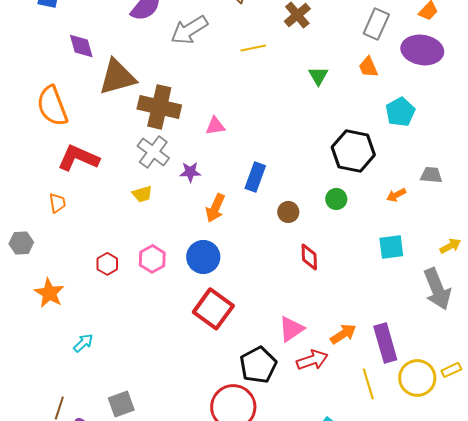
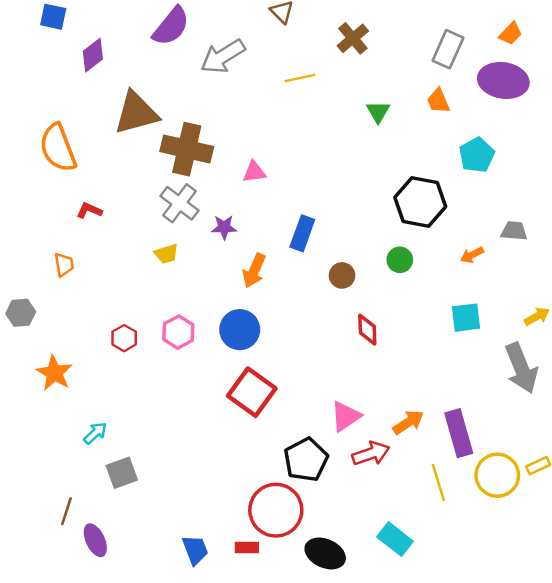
purple diamond: (81, 46) -> (93, 55), moved, turned 68
red L-shape: (78, 158) -> (89, 210), size x0.5
gray square: (121, 404) -> (122, 473), moved

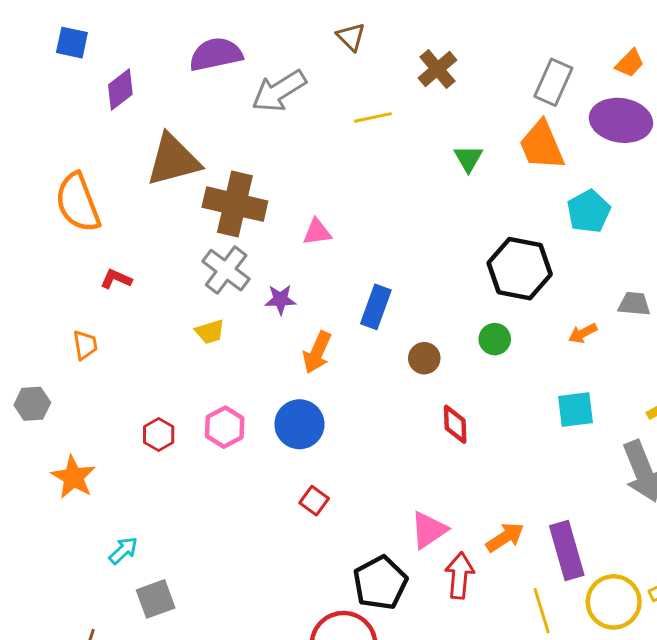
purple semicircle: (171, 26) -> (216, 54), turned -141
orange trapezoid: (438, 101) -> (542, 145), size x1.6
red square: (252, 392) -> (314, 501), size x0.5
red arrow: (371, 454) -> (459, 575), turned -66

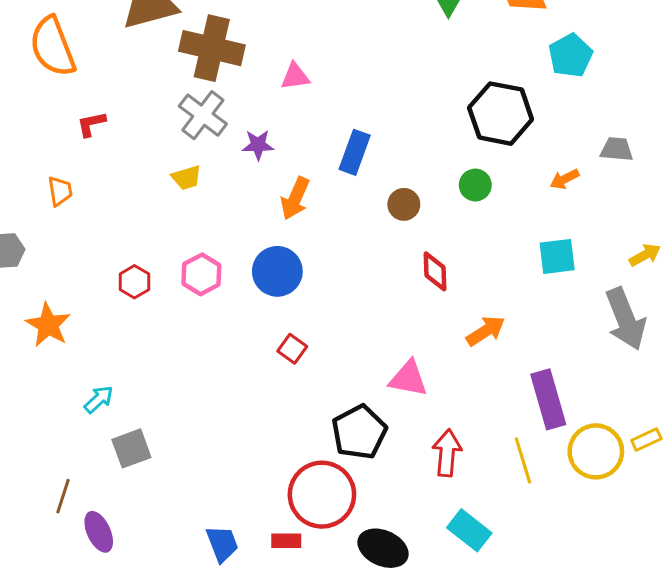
red L-shape: (116, 279) -> (91, 124), turned -36
pink triangle: (429, 530) -> (408, 379), turned 45
orange arrow: (505, 537) -> (486, 331), moved
red arrow: (459, 575) -> (447, 453), moved

